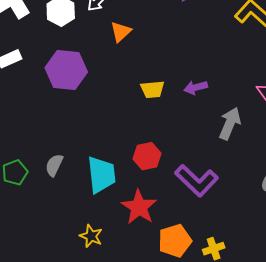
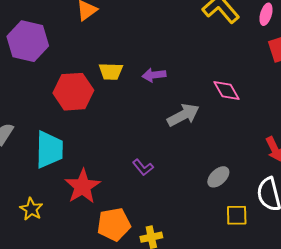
gray arrow: (230, 123) -> (183, 115), turned 32
red hexagon: (147, 156) -> (73, 92), moved, size x1.4
purple L-shape: (197, 181) -> (143, 167), size x0.5

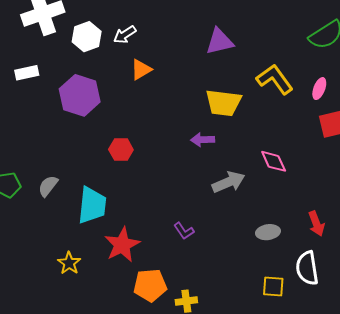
yellow trapezoid: (111, 71) -> (223, 103), moved, size x1.5
red hexagon: (73, 92) -> (121, 150), size x0.6
gray ellipse: (218, 177) -> (268, 232), moved, turned 30

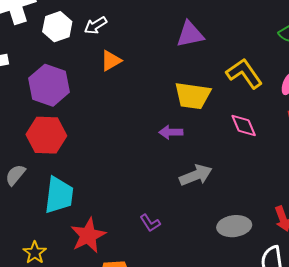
red hexagon: (121, 150) -> (46, 135), moved, size x1.6
pink diamond: (274, 161) -> (244, 126), moved
gray ellipse: (268, 232) -> (234, 226), size x1.4

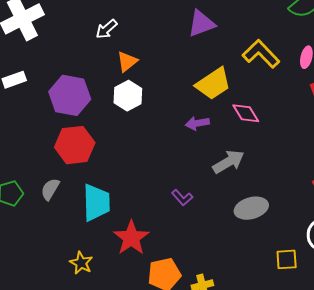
white hexagon: (57, 27) -> (128, 96), moved
yellow trapezoid: (193, 96) -> (213, 84), turned -33
pink diamond: (244, 126) -> (246, 113), moved
purple L-shape: (150, 223) -> (182, 198), moved
gray ellipse: (234, 226) -> (251, 208), moved

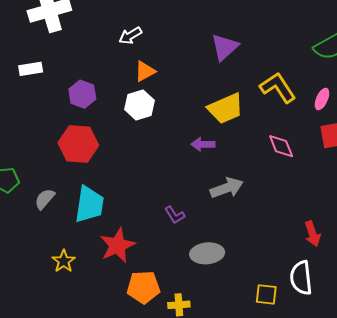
purple triangle: (201, 24) -> (225, 47), turned -32
purple hexagon: (70, 95) -> (82, 94), size x0.7
pink diamond: (246, 113) -> (281, 146), moved
gray semicircle: (50, 189) -> (45, 199), moved
gray ellipse: (251, 208) -> (207, 253), moved

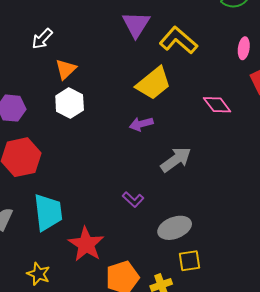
yellow L-shape: (278, 88) -> (178, 40), moved
yellow square: (266, 294) -> (189, 261), moved

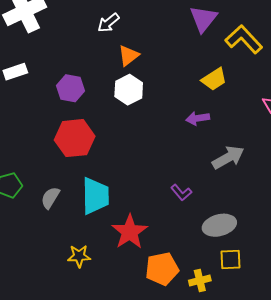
yellow trapezoid: (153, 83) -> (214, 79), size x0.7
yellow star: (38, 274) -> (79, 256), turned -30

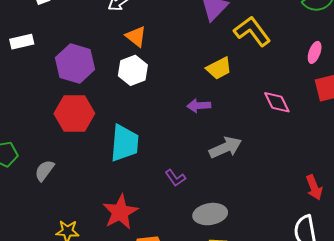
orange triangle: (129, 56) -> (136, 36), turned -50
purple hexagon: (70, 88) -> (75, 63), size x1.4
cyan trapezoid: (95, 196) -> (124, 143), moved

